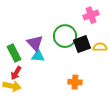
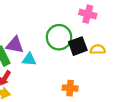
pink cross: (91, 15) -> (88, 14), turned 35
purple triangle: (35, 43) -> (15, 45), moved, turned -36

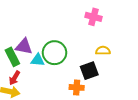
green circle: (59, 37) -> (54, 53), moved
black square: (78, 46) -> (89, 71), moved

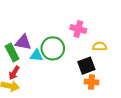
pink cross: (93, 17) -> (78, 29), moved
orange cross: (77, 87) -> (91, 82), moved

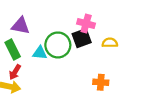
purple triangle: (23, 42) -> (21, 26), moved
black square: (86, 66) -> (82, 38), moved

